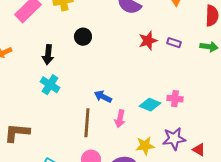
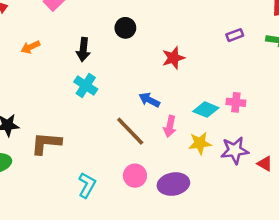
red star: (148, 41) -> (173, 58), moved
purple rectangle: (174, 43) -> (235, 35), turned -40
brown line: (87, 123) -> (130, 131), turned -48
yellow star: (145, 146) -> (200, 143), moved

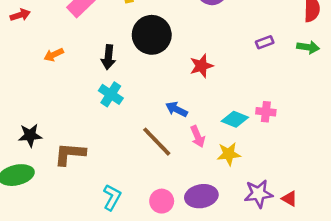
black circle: (125, 28) -> (152, 35), size x1.8
pink arrow: (170, 126) -> (198, 137), turned -35
purple star: (235, 150) -> (258, 194), moved
red triangle: (265, 164) -> (289, 199), moved
pink circle: (135, 176) -> (162, 201), moved

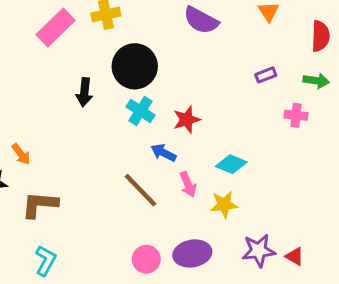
orange arrow: (54, 55) -> (21, 154), moved, turned -102
red star: (201, 66) -> (187, 120), moved
cyan cross: (111, 94) -> (141, 111), moved
pink cross: (266, 112) -> (296, 115), moved
cyan L-shape: (112, 197) -> (45, 261), moved

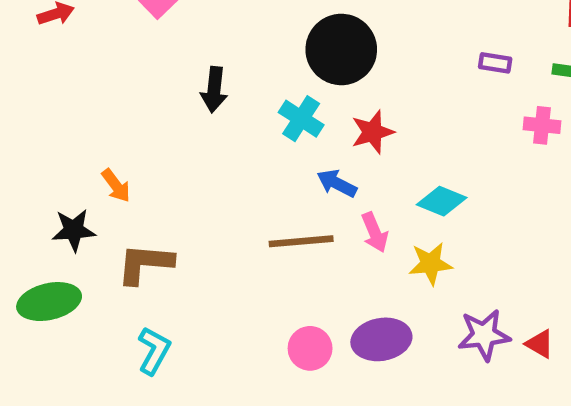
black circle: (135, 66) -> (341, 49), moved
purple rectangle: (266, 75) -> (495, 63), turned 30
brown line: (141, 190) -> (301, 241), turned -51

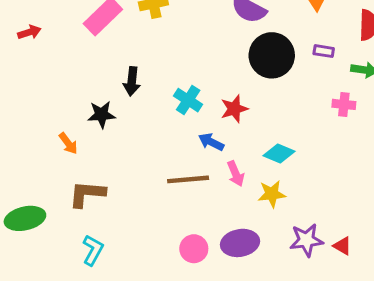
black circle: (341, 49) -> (272, 55), moved
purple rectangle: (495, 63) -> (324, 51), moved
black star: (74, 230) -> (101, 115), moved

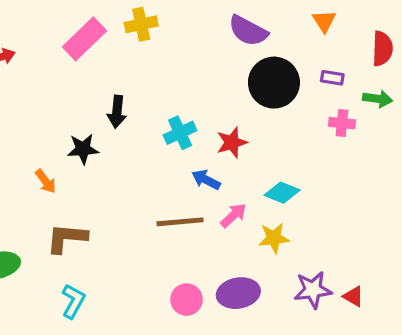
cyan cross: (188, 100) -> (180, 133), turned 32
pink cross: (344, 104) -> (342, 123), moved
pink arrow: (236, 174) -> (233, 215), turned -110

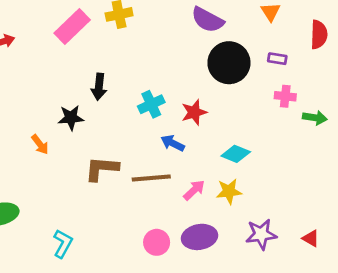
green arrow: (378, 99) -> (315, 118), moved
pink arrow: (233, 215) -> (194, 190), moved
brown L-shape: (67, 238) -> (102, 169), moved
red triangle: (353, 296) -> (311, 238), moved

